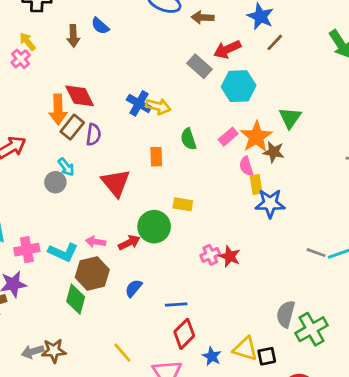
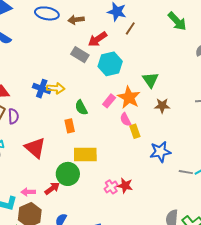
brown star: (274, 152) -> (162, 106), moved
orange rectangle: (156, 157) -> (70, 126), moved
blue star: (270, 203) -> (160, 152), moved
yellow rectangle: (183, 204) -> (85, 155), size x1.6

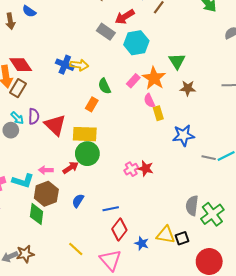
purple semicircle: (13, 116) -> (34, 116), moved
orange rectangle: (70, 126) -> (92, 104), turned 40
yellow rectangle: (85, 155) -> (85, 134), moved

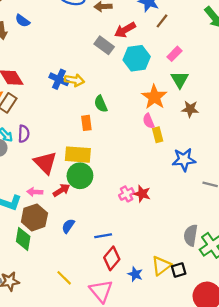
pink rectangle: (133, 81) -> (175, 54), moved
orange rectangle: (92, 104) -> (86, 123), turned -40
red triangle: (55, 125) -> (45, 163), moved
yellow triangle: (166, 235) -> (161, 266), turned -48

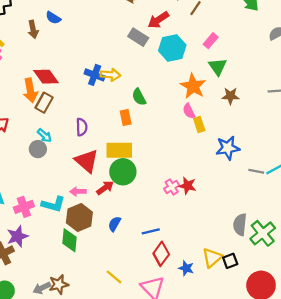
purple semicircle: (24, 134) -> (82, 127), moved

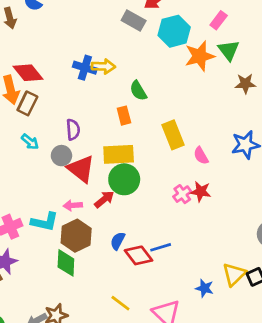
orange star: (193, 86) -> (200, 56), moved, turned 30
pink semicircle: (189, 111) -> (201, 156), moved
yellow rectangle: (199, 124) -> (173, 135), moved, size x1.5
gray circle: (38, 149) -> (61, 156), moved
red diamond: (161, 254) -> (139, 255), moved, turned -70

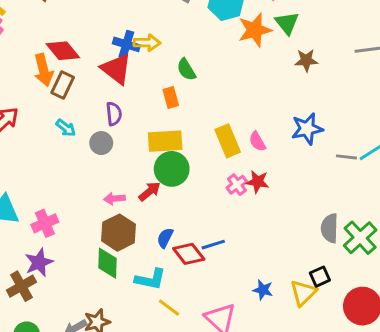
yellow rectangle: (173, 135) -> (228, 141), moved
red triangle: (81, 169) -> (116, 69), moved
cyan L-shape: (45, 222) -> (150, 279), moved
yellow triangle: (234, 274) -> (303, 293), moved

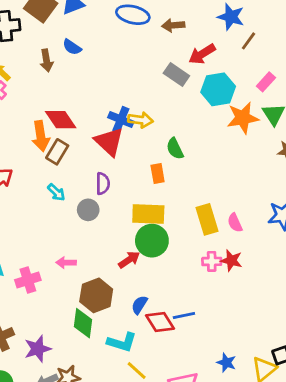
pink cross: (237, 185) -> (212, 261), turned 30
pink arrow: (114, 199) -> (66, 263), moved
purple star: (39, 262) -> (38, 349), moved

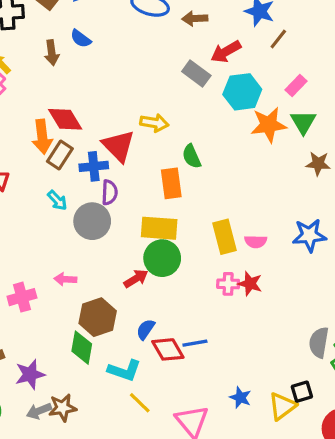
blue cross: (121, 120) -> (94, 166), moved, turned -30
orange rectangle: (158, 173) -> (171, 183), size x1.4
gray circle: (88, 210) -> (92, 221), size x1.5
pink semicircle: (235, 223) -> (256, 242), turned -66

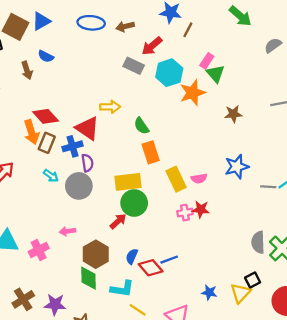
green triangle: (303, 122) -> (215, 74), moved
orange rectangle: (171, 183) -> (151, 152), moved
purple star: (30, 374) -> (55, 304), turned 30

